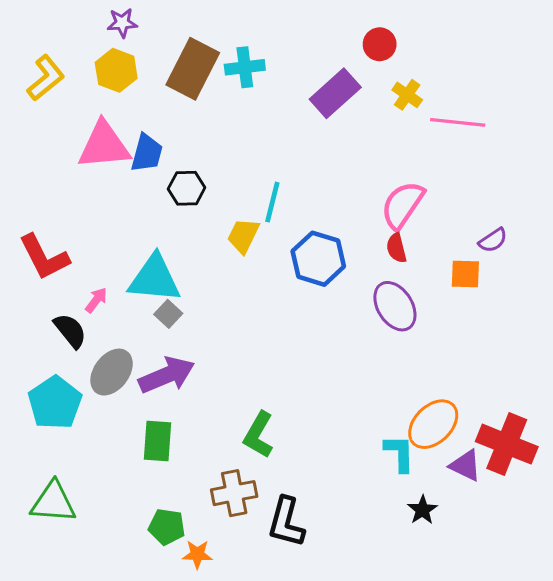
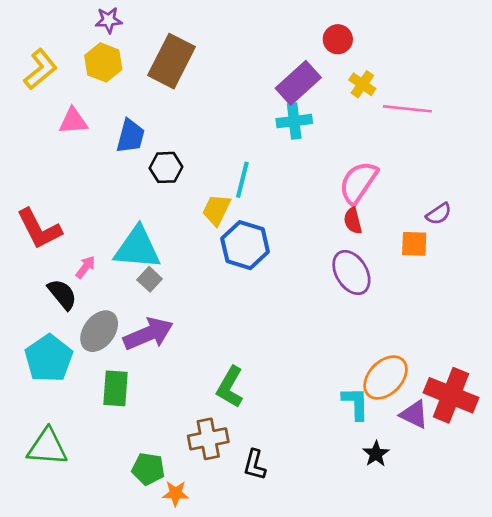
cyan cross: (245, 67) -> (294, 121), moved
pink triangle: (104, 145) -> (73, 121), moved, size x0.6
blue hexagon: (318, 259) -> (245, 245), moved
green rectangle: (158, 441) -> (115, 388), moved
black L-shape: (286, 522) -> (255, 465), size x0.7

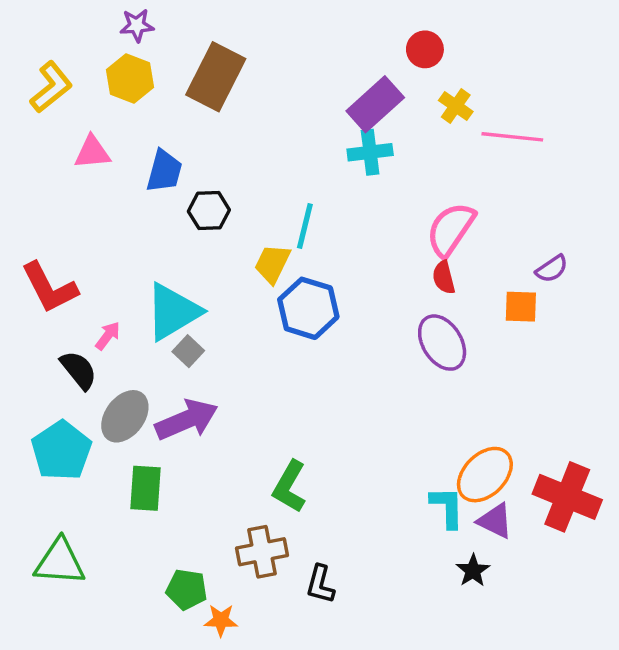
cyan triangle: (137, 248) -> (173, 312), turned -36
purple triangle: (414, 414) -> (495, 521), moved

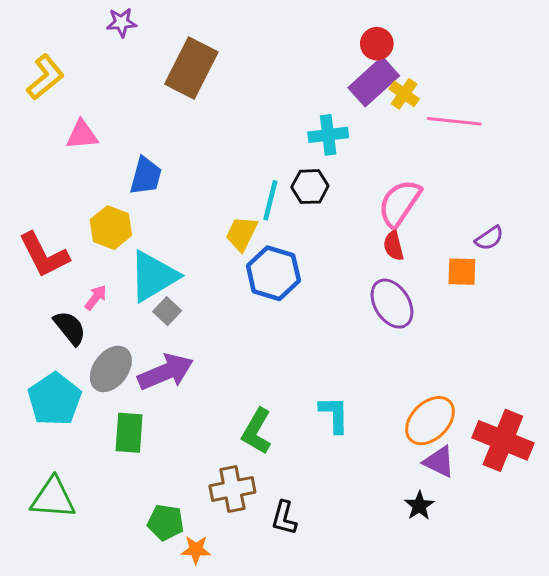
yellow hexagon: (130, 79) -> (111, 228), moved
purple rectangle: (375, 104) -> (374, 82), moved
blue trapezoid: (164, 171) -> (146, 176), moved
black hexagon: (209, 211) -> (310, 187), moved
cyan L-shape: (447, 507) -> (334, 415), moved

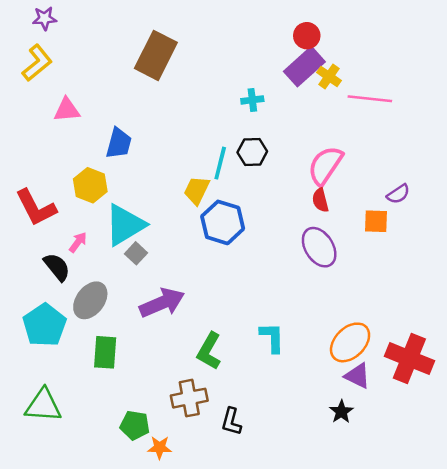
purple star: (121, 22) -> (45, 18), moved
cyan cross: (328, 135) -> (252, 100), moved, size x0.7
purple arrow: (166, 372) -> (162, 303), moved

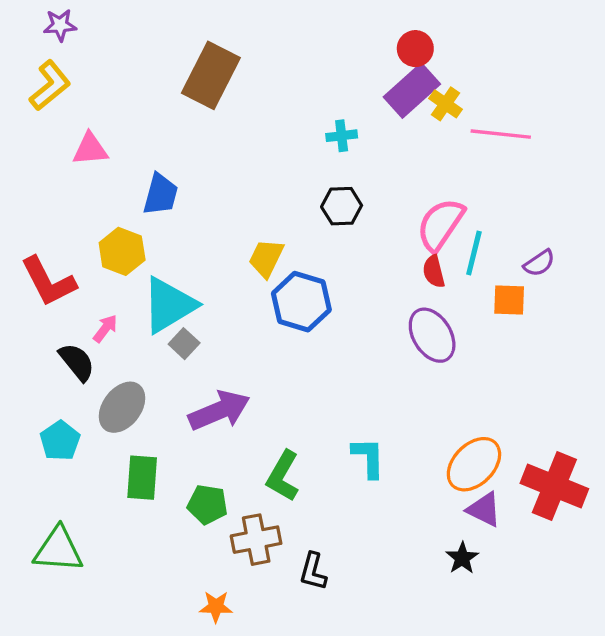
cyan line: (220, 163) -> (474, 253), moved
cyan pentagon: (45, 325) -> (60, 441), size x0.7
green pentagon: (135, 425) -> (207, 504), moved

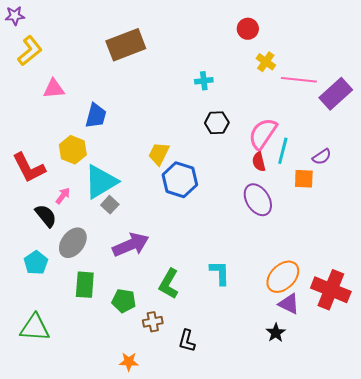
purple star: (60, 25) -> (15, 16), moved
brown rectangle: (211, 75) -> (126, 45), turned 42
purple rectangle: (412, 90) -> (336, 94), moved
black hexagon: (342, 206) -> (217, 123), moved
brown cross: (256, 540) -> (153, 322), size x0.7

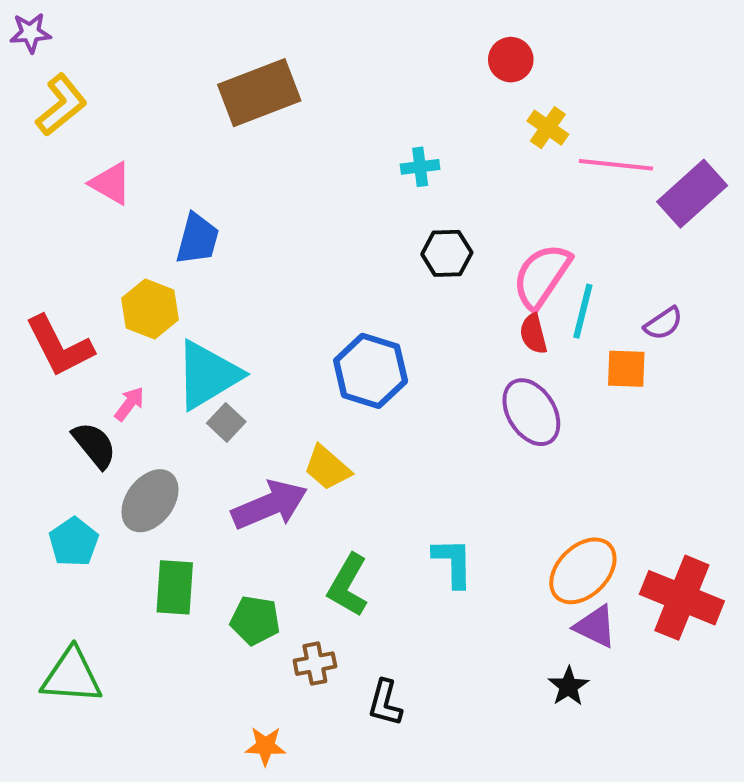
pink triangle: (54, 89) -> (111, 183), turned 35
yellow trapezoid: (159, 154) -> (327, 468), moved, turned -75

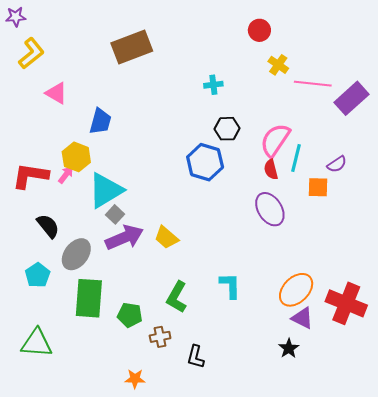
red L-shape: (59, 346) -> (30, 176), turned 126
blue hexagon: (371, 371) -> (205, 162), moved
pink arrow: (129, 404) -> (66, 175), moved
purple arrow: (270, 505) -> (124, 237), moved
green rectangle: (175, 587) -> (89, 298), size x1.4

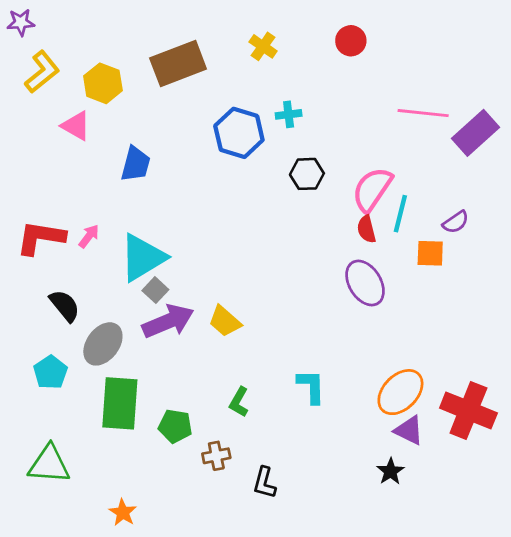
yellow cross: (278, 65) -> (263, 46), moved
yellow hexagon: (76, 157) -> (103, 83), moved
blue hexagon: (205, 162) -> (239, 133), moved
green L-shape: (177, 297) -> (239, 402), size x0.7
orange star: (135, 379) -> (123, 512), moved, turned 30

